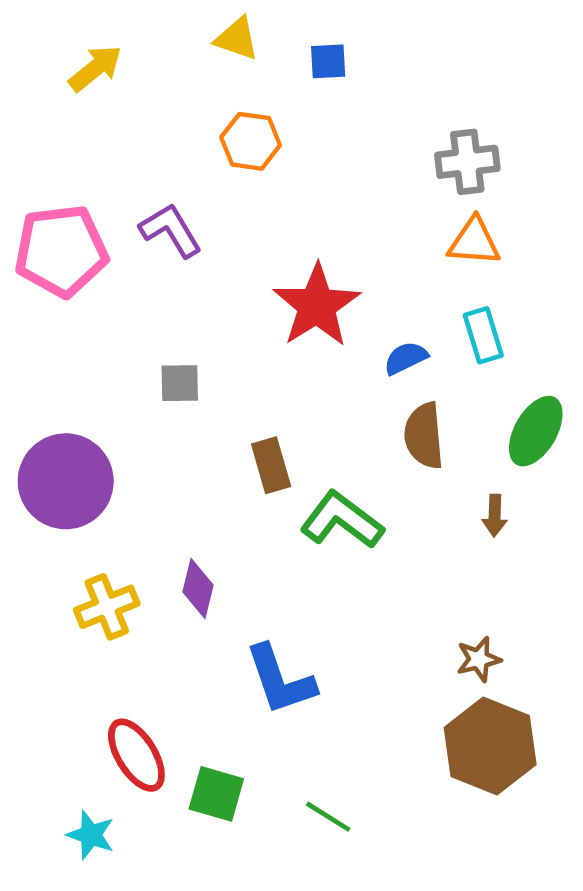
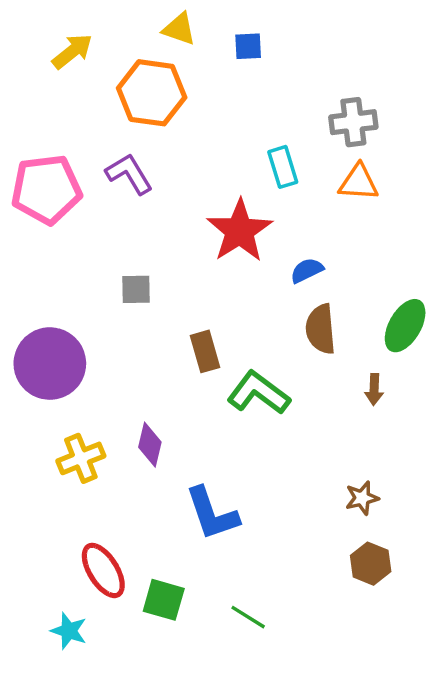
orange hexagon: (251, 141) -> (152, 93), moved, size x1.5
cyan rectangle: (483, 335) -> (283, 167), moved
brown hexagon: (490, 746) -> (371, 564), size x0.6

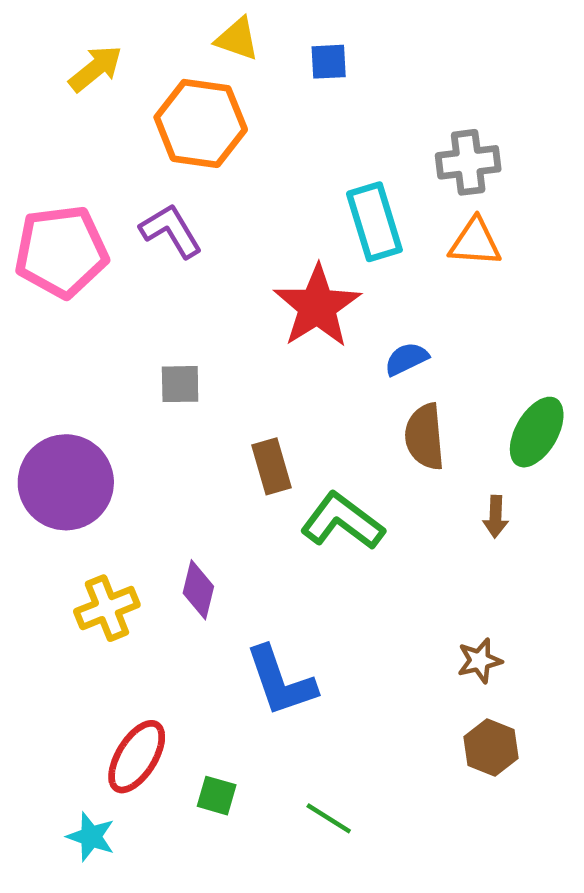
cyan rectangle: (283, 167) -> (374, 222), size x1.4
red ellipse: (103, 570) -> (137, 757), turned 64
green square: (164, 600) -> (217, 796), size x0.7

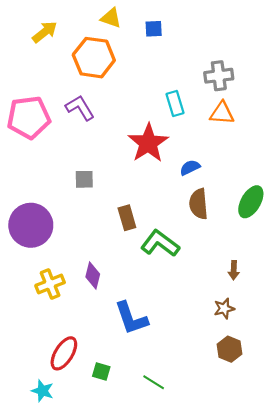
cyan rectangle: (374, 222) -> (175, 103), size x0.7
brown arrow: (496, 517) -> (234, 270), moved

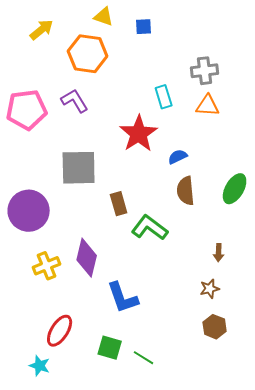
gray square: (84, 179) -> (79, 168), size x2.0
purple diamond: (93, 275) -> (87, 258), size x1.5
green square: (101, 372) -> (110, 348), moved, size x1.4

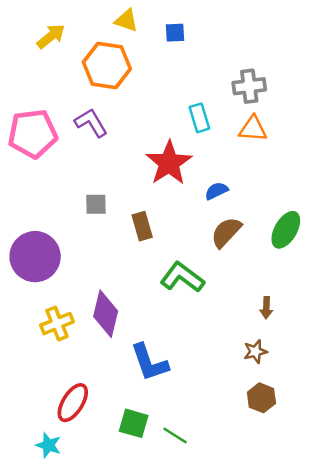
gray square: (79, 168) -> (96, 204), size x0.5
brown semicircle: (186, 191) -> (226, 232), turned 48
brown rectangle: (119, 204) -> (142, 226), moved

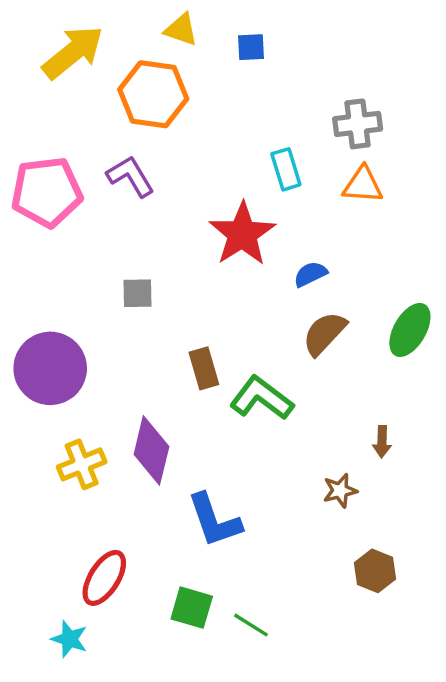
yellow arrow: (51, 36) -> (73, 52), size x1.5
brown rectangle: (142, 226) -> (204, 368), moved
brown star: (255, 352) -> (340, 491), moved

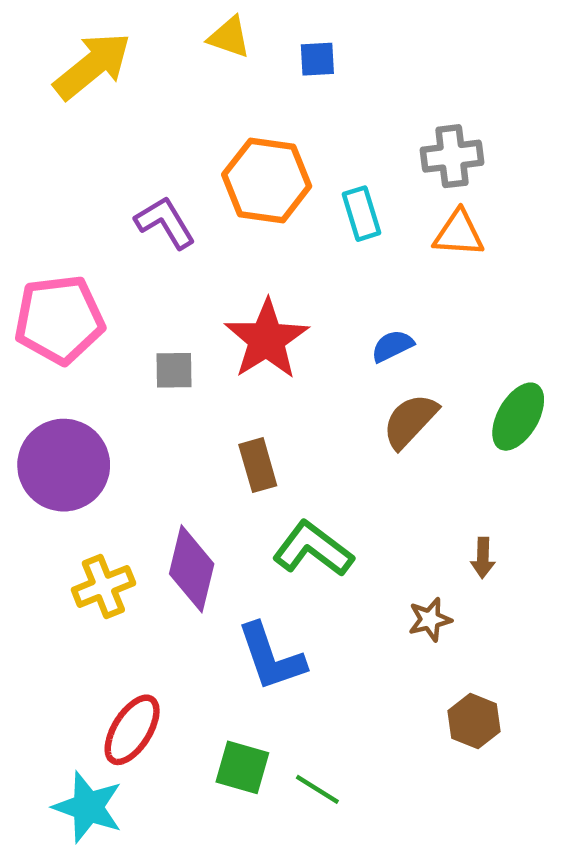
orange hexagon: (153, 94) -> (267, 180), moved
pink pentagon: (47, 192) -> (59, 319), moved
red star: (242, 234) -> (267, 339), moved
green L-shape: (261, 398) -> (313, 549), moved
cyan star: (69, 639) -> (88, 807), size x1.5

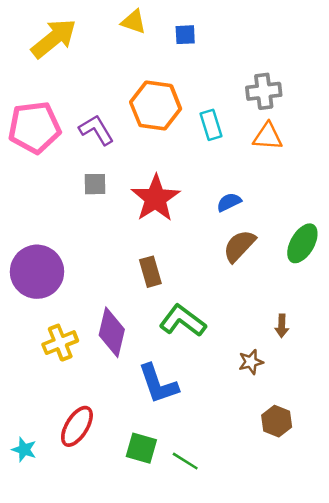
pink pentagon: (59, 319) -> (34, 127), moved
gray square: (174, 370) -> (95, 184), moved
cyan star: (88, 807) -> (24, 450), moved, size x0.6

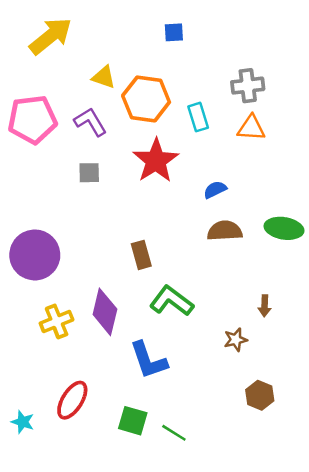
yellow triangle: (134, 22) -> (104, 77), moved
red star: (156, 198) -> (156, 161), moved
green ellipse: (302, 243) -> (284, 228), turned 69
brown semicircle: (239, 246) -> (225, 231), turned 44

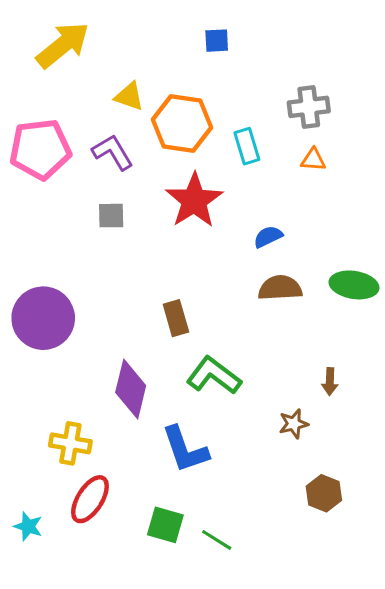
orange triangle: (251, 128) -> (313, 160), size x0.7
yellow cross: (57, 322) -> (70, 443), moved, turned 32

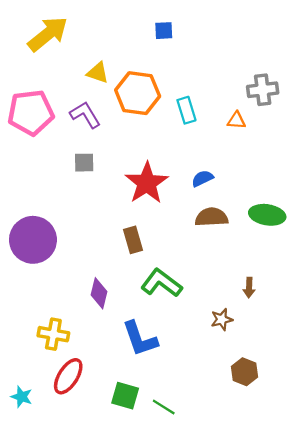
gray cross: (309, 107) -> (263, 90), moved
red star: (194, 200) -> (147, 183), moved
purple diamond: (131, 389) -> (99, 293), size x0.7

